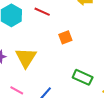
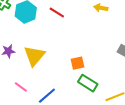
orange square: (65, 37) -> (78, 63), moved

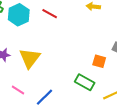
orange square: (78, 63) -> (99, 61), moved, turned 32

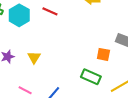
yellow triangle: (30, 58) -> (34, 57), size x0.6

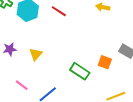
green rectangle: (91, 77) -> (80, 71), moved

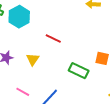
red line: (59, 11) -> (53, 39), moved

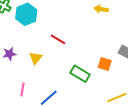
pink line: (23, 92) -> (22, 89), turned 64

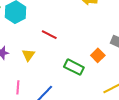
orange square: (105, 64) -> (98, 55), turned 32

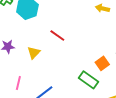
green rectangle: (74, 67) -> (89, 80), moved

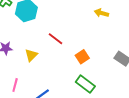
orange square: (102, 63) -> (82, 57), moved

